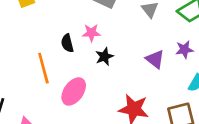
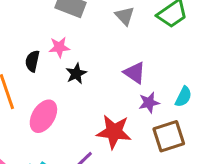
black semicircle: (67, 43) -> (32, 61), turned 30
purple star: (184, 50) -> (149, 103), moved

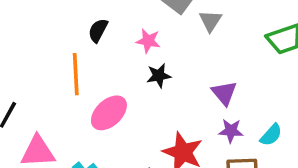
gray triangle: (125, 16) -> (210, 21), moved
black semicircle: (32, 61) -> (98, 30), moved

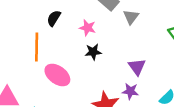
pink ellipse: (109, 113) -> (57, 75), turned 75
purple star: (231, 131) -> (130, 91), moved

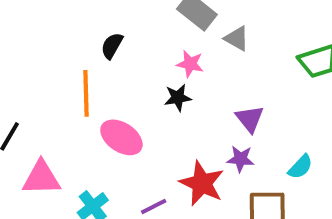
gray triangle: (131, 17) -> (237, 39), turned -35
pink star: (88, 28) -> (190, 64), moved

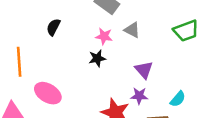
gray triangle: (237, 39) -> (132, 30), moved
orange line: (86, 93) -> (19, 62), moved
pink ellipse: (121, 137) -> (48, 93), moved

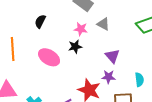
pink ellipse: (48, 93) -> (49, 57), moved
cyan semicircle: (178, 99) -> (139, 80), turned -48

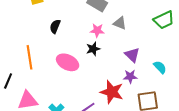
cyan semicircle: (139, 80) -> (160, 67), moved, turned -32

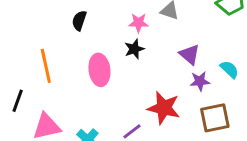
pink ellipse: (68, 62) -> (99, 70), turned 60
purple star: (130, 76) -> (200, 81), moved

